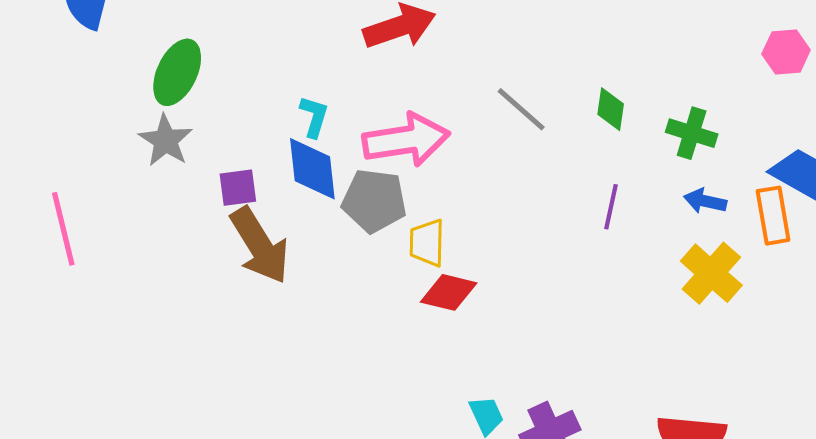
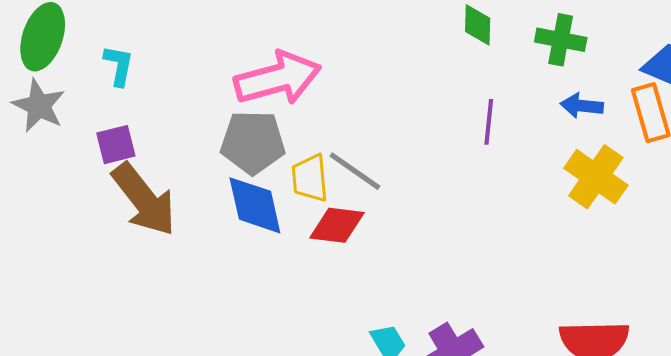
gray line: (521, 109) -> (355, 171), moved
cyan L-shape: (314, 117) -> (119, 66), moved
blue diamond: (312, 169) -> (255, 205), moved

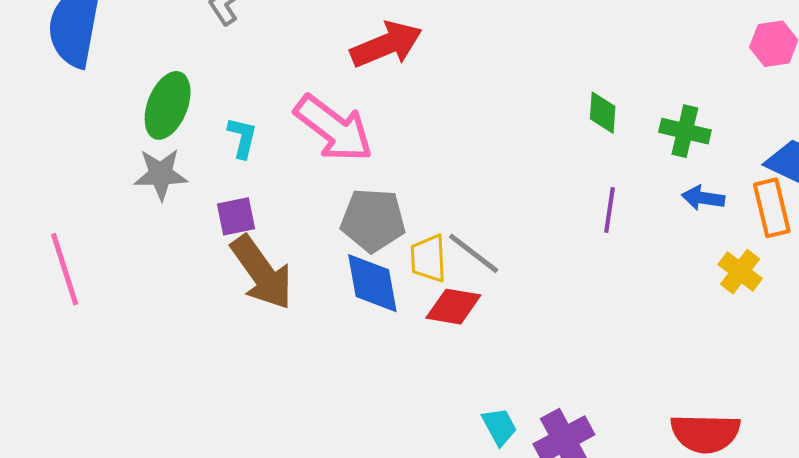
pink arrow: (278, 78) -> (334, 128), moved, turned 50
gray star: (39, 106) -> (161, 174), turned -30
yellow cross: (596, 177) -> (740, 272), moved, size x0.7

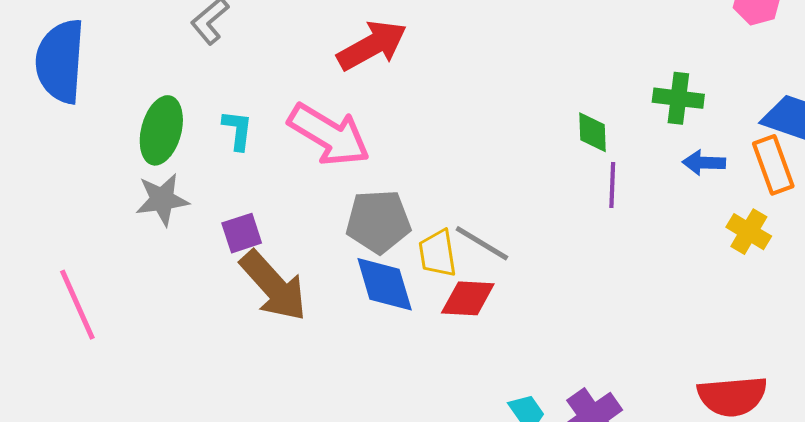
green diamond: (603, 113) -> (593, 132), moved
cyan L-shape: (242, 138) -> (238, 130), moved

